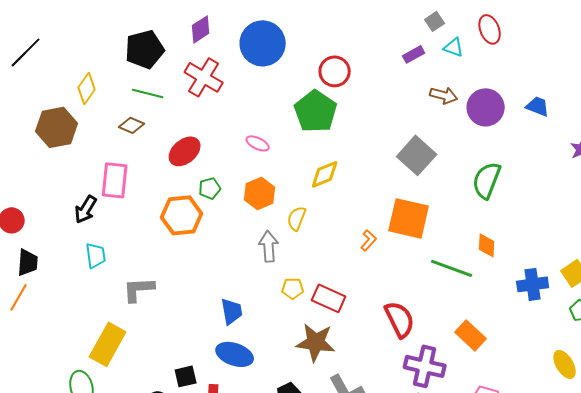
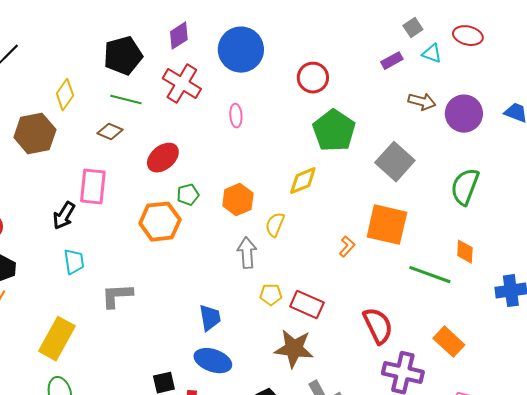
red ellipse: (490, 29) -> (468, 36), turned -56
green pentagon: (316, 111) -> (334, 131), moved
pink ellipse: (258, 143) -> (236, 116), moved, turned 60
yellow rectangle: (108, 344) -> (57, 339), moved

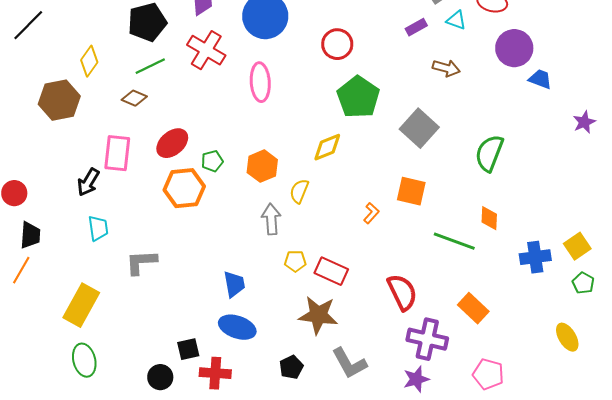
green line: (126, 100) -> (150, 66), turned -40
purple circle: (464, 114) -> (514, 48), moved
pink ellipse: (236, 116) -> (260, 82), size x1.6
red ellipse: (163, 158) -> (172, 143), moved
orange square: (387, 225) -> (411, 191), size x0.7

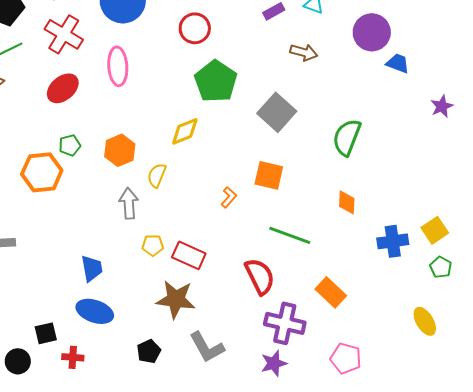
red ellipse: (172, 143) -> (63, 88), moved
green line: (454, 241) -> (290, 235), moved
red cross: (215, 373) -> (73, 357), size x0.7

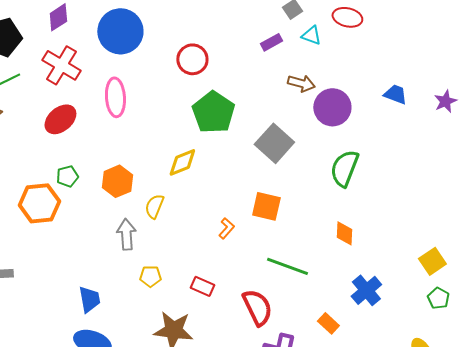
purple circle: (372, 32) -> (332, 107), moved
purple star: (442, 106) -> (445, 101), moved
blue cross: (393, 241) -> (366, 290), moved, turned -32
red rectangle: (189, 255) -> (202, 286), moved, size x0.7
orange rectangle: (331, 292) -> (328, 323), size x0.7

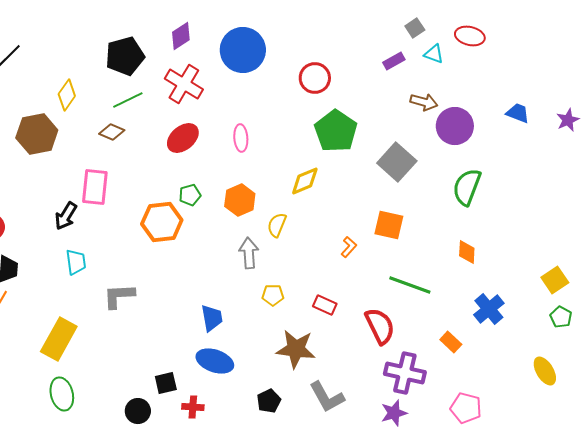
pink ellipse: (115, 97) -> (241, 138), moved, size x0.7

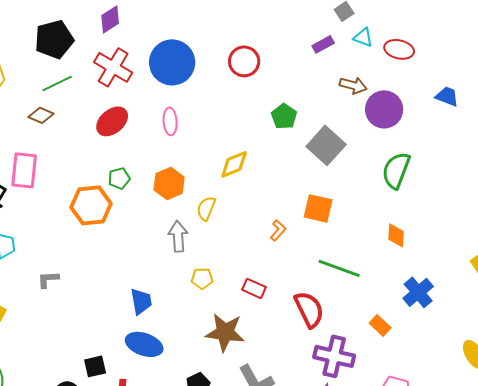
red ellipse: (470, 36) -> (399, 49), moved
blue circle: (243, 50) -> (172, 62), moved
green pentagon: (336, 131) -> (284, 116), moved, size x0.6
gray L-shape: (119, 296) -> (48, 279), size x0.7

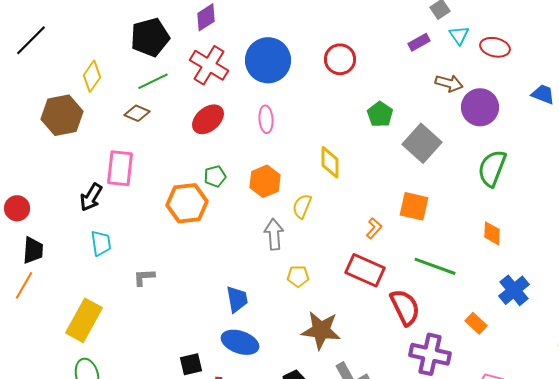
cyan triangle: (363, 37) -> (459, 35), turned 35
yellow diamond: (234, 164) -> (330, 162), turned -68
red rectangle: (254, 288) -> (365, 270), moved, size x1.6

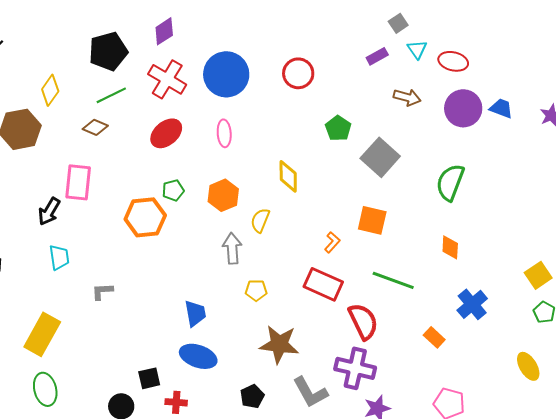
purple circle: (480, 107) -> (463, 108), moved
purple cross: (430, 354) -> (355, 368), moved

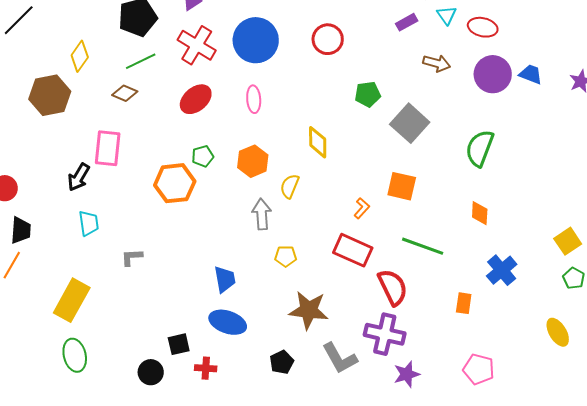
green pentagon: (338, 128) -> (368, 94), turned 30
orange rectangle: (434, 337) -> (464, 303), turned 55

